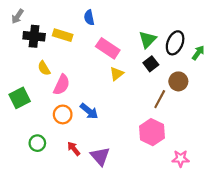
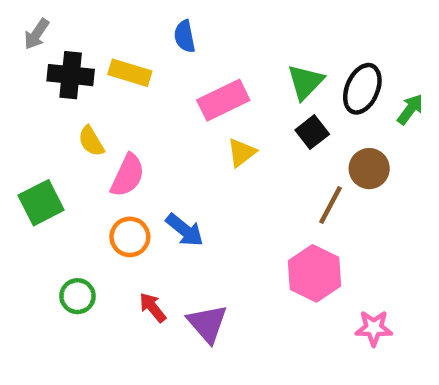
pink rectangle: (108, 48) -> (223, 100), turned -60

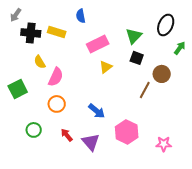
black ellipse: (362, 89) -> (166, 25), moved
black square: (312, 132) -> (137, 58), turned -32
blue arrow: (185, 230) -> (97, 111), moved
pink hexagon: (314, 273) -> (127, 132), moved

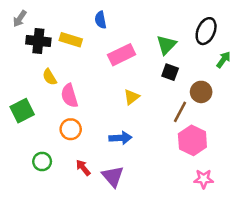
yellow triangle: (106, 67) -> (132, 97), moved
pink semicircle: (56, 77) -> (69, 96), turned 138
blue arrow: (97, 111) -> (120, 138), turned -42
pink hexagon: (127, 132) -> (192, 140), moved

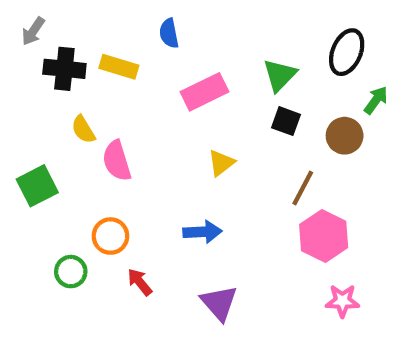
brown circle: (201, 92) -> (345, 136), moved
orange circle: (71, 129) -> (110, 236), moved
purple triangle: (113, 176) -> (219, 303), moved

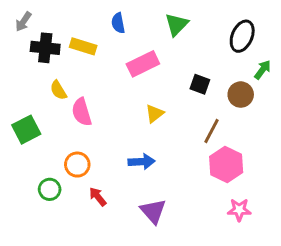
green triangle: (280, 75) -> (177, 25), moved

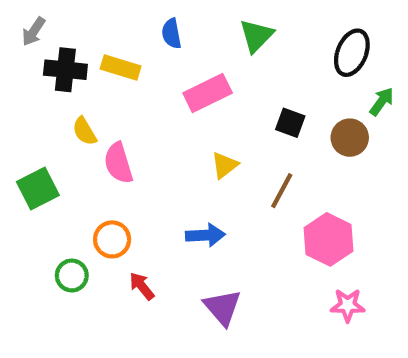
brown line: (212, 131) -> (282, 191), moved

